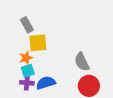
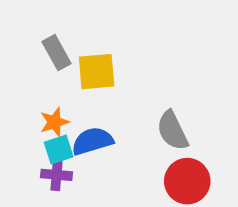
yellow square: (38, 43) -> (97, 72), moved
blue semicircle: (46, 83) -> (92, 141), moved

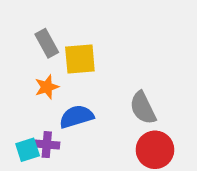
orange star: (54, 122) -> (47, 87), moved
cyan square: (59, 150) -> (28, 150), moved

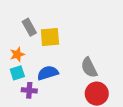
orange star: (47, 87) -> (17, 54), moved
cyan square: (28, 150) -> (17, 73), moved

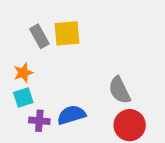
yellow square: (50, 37) -> (67, 33), moved
blue semicircle: (48, 73) -> (71, 115), moved

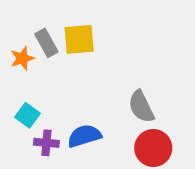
orange star: (23, 73) -> (22, 58), moved
cyan square: (23, 97) -> (27, 115), turned -36

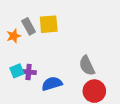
cyan square: (27, 115) -> (17, 71), turned 32
purple cross: (46, 143) -> (29, 72), moved

